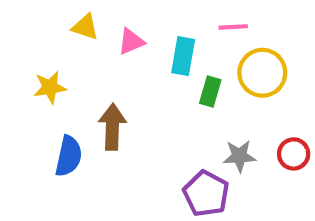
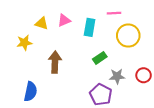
yellow triangle: (85, 27) -> (42, 23), moved
green rectangle: (210, 91) -> (100, 58), moved, turned 40
blue semicircle: (69, 156) -> (30, 92), moved

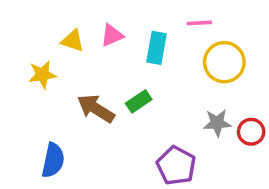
green rectangle: (100, 58) -> (139, 101), moved
brown arrow: (55, 62) -> (96, 109), turned -60
gray star: (117, 76) -> (217, 123), moved

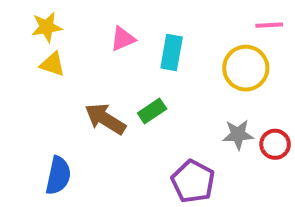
pink line: (199, 23) -> (269, 25), moved
yellow triangle: (73, 41) -> (52, 64), moved
yellow star: (42, 75) -> (47, 27), moved

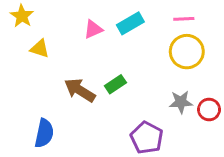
pink line: (269, 25) -> (184, 19), moved
yellow star: (47, 27) -> (22, 16), moved, turned -30
cyan rectangle: (172, 52) -> (130, 23), moved, turned 50

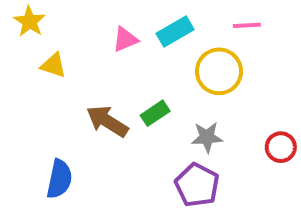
yellow circle: (187, 52) -> (219, 71), moved
gray star: (181, 102) -> (207, 137), moved

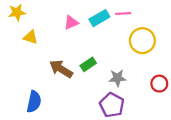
yellow star: (29, 21) -> (17, 12), turned 30
pink line: (247, 25) -> (123, 14), moved
yellow circle: (219, 71) -> (142, 41), moved

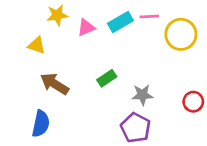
yellow star: (17, 12) -> (57, 15), moved
yellow circle: (142, 41) -> (181, 34), moved
brown arrow: (61, 69) -> (54, 84), moved

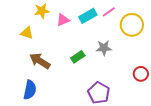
pink line: (149, 16) -> (109, 12), turned -32
gray star: (142, 95) -> (104, 48), moved

